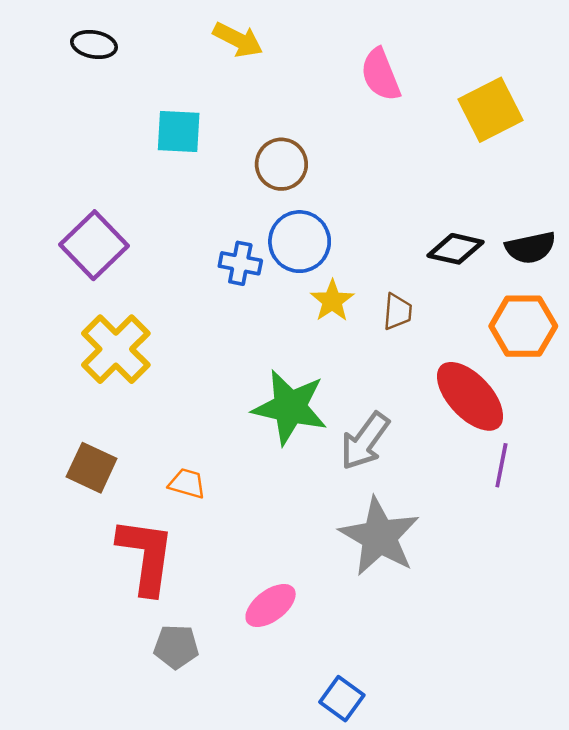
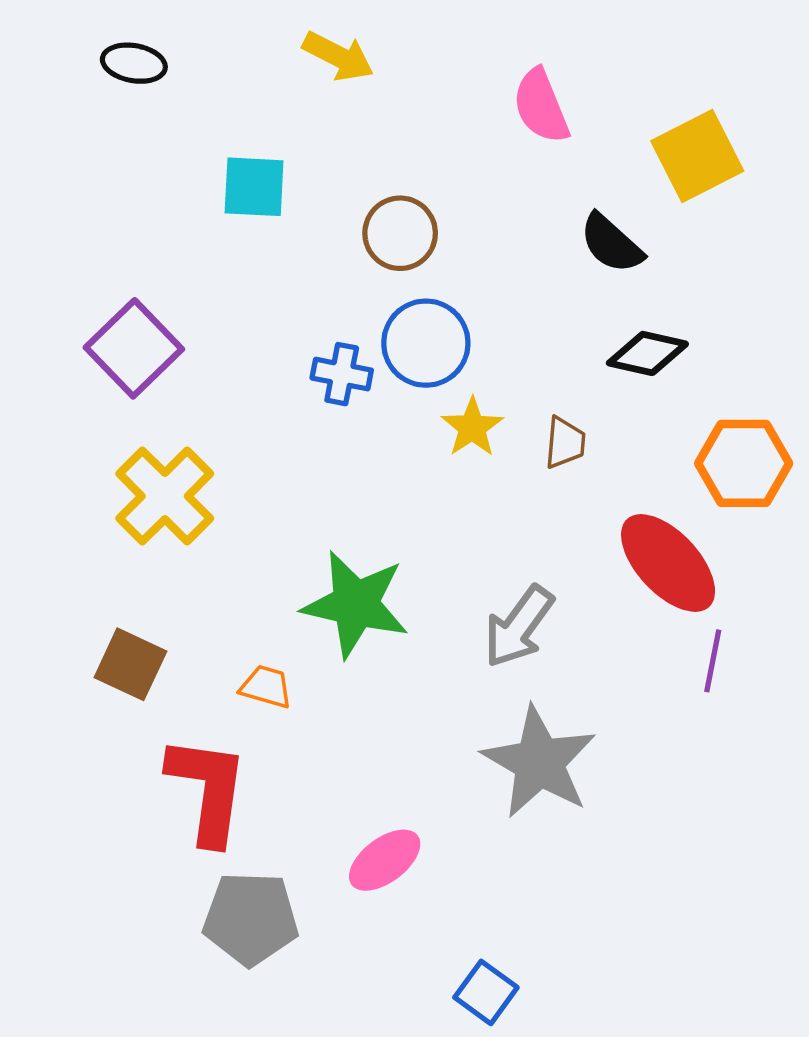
black semicircle: (530, 248) -> (611, 244), moved, turned 54
green star: (290, 407) -> (355, 604), moved
gray pentagon: (176, 647) -> (251, 919), size x1.5

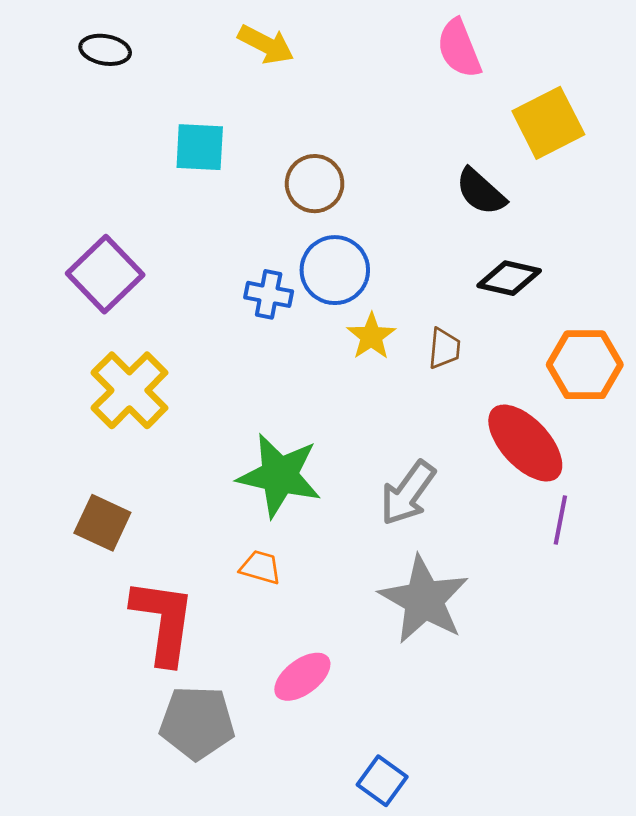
pink semicircle: (541, 106) -> (459, 48), moved
orange trapezoid: (266, 687) -> (260, 567), moved

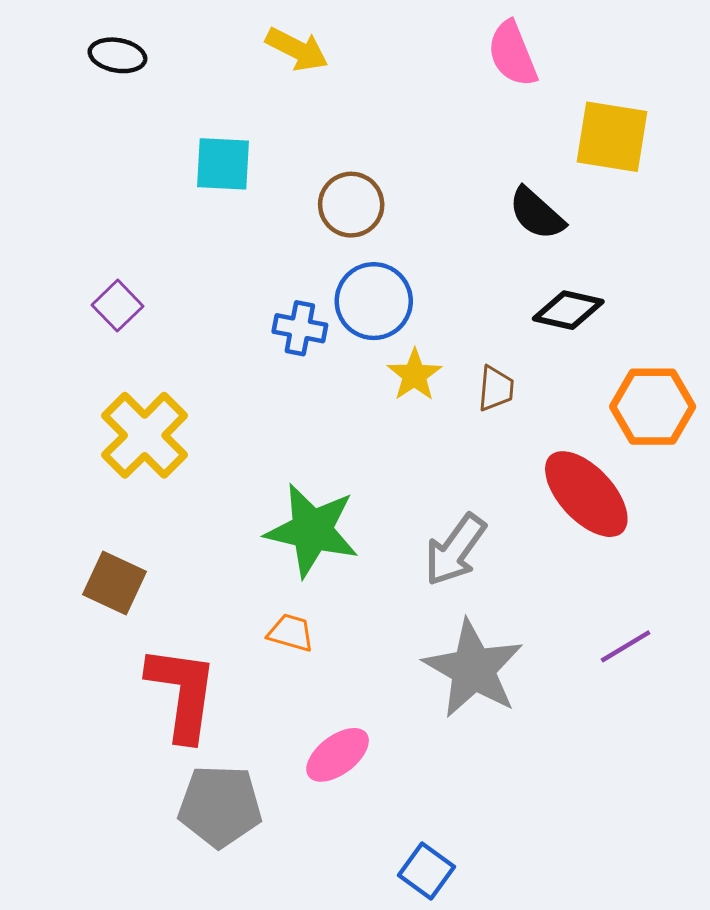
yellow square: (548, 123) -> (612, 137), turned 36
purple square: (105, 274) -> (117, 306), size x0.6
purple line: (560, 520) -> (626, 646), moved, turned 48

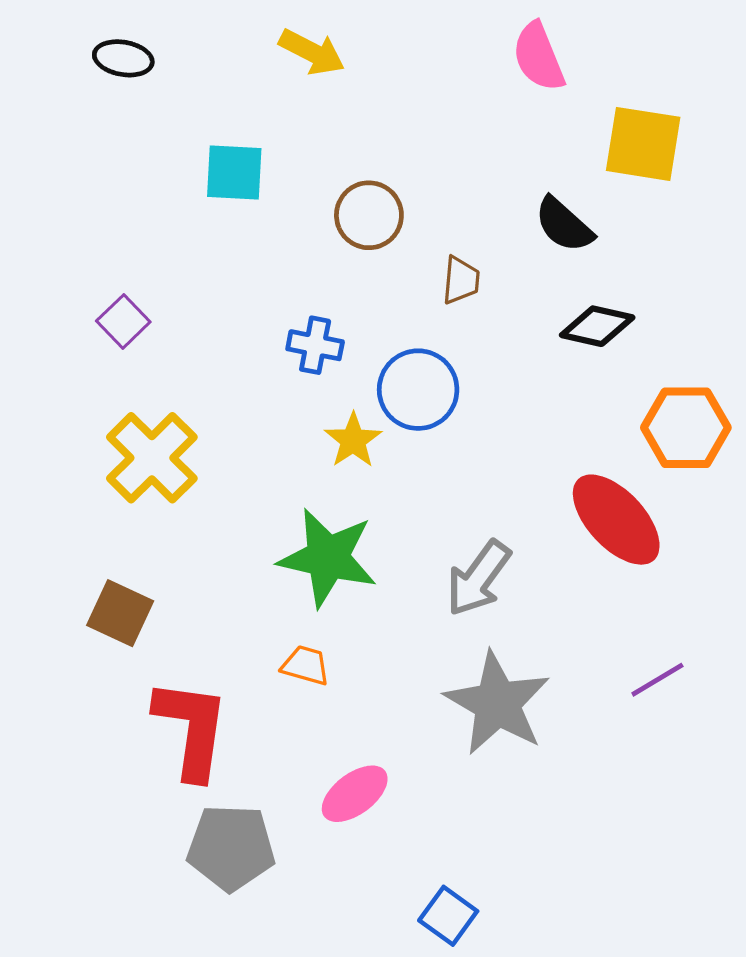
blue circle: (374, 301) -> (418, 390), moved
yellow star: (414, 375) -> (353, 440), moved
brown trapezoid: (496, 389) -> (461, 280), moved

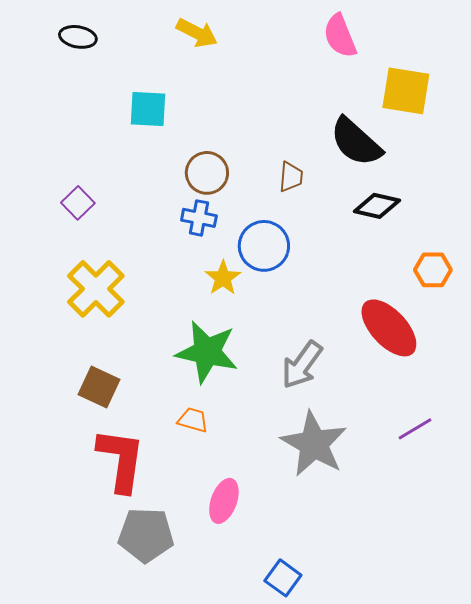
brown circle: (369, 215) -> (207, 173), moved
black semicircle: (564, 225) -> (356, 142), size x1.4
orange hexagon: (686, 428) -> (433, 270), size x0.7
brown square: (120, 613) -> (99, 387), moved
pink ellipse: (355, 794) -> (224, 501), turned -33

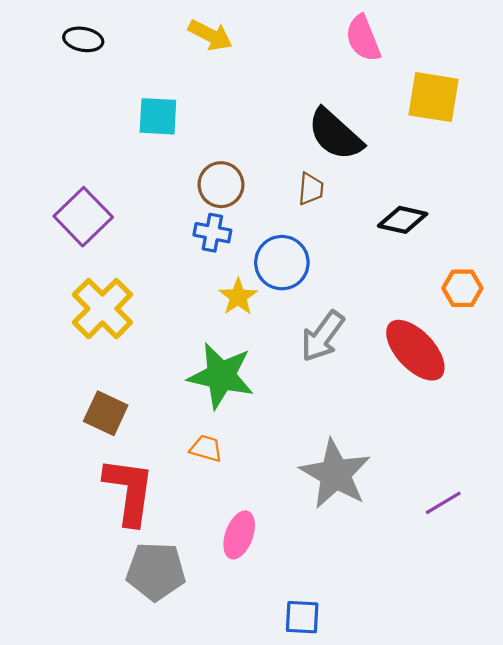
black semicircle: (356, 142) -> (335, 134), moved
purple square: (78, 203) -> (83, 217), size x1.6
gray arrow: (302, 365) -> (322, 336), moved
purple line: (415, 429) -> (443, 503), moved
blue square: (283, 578) -> (302, 617), turned -33

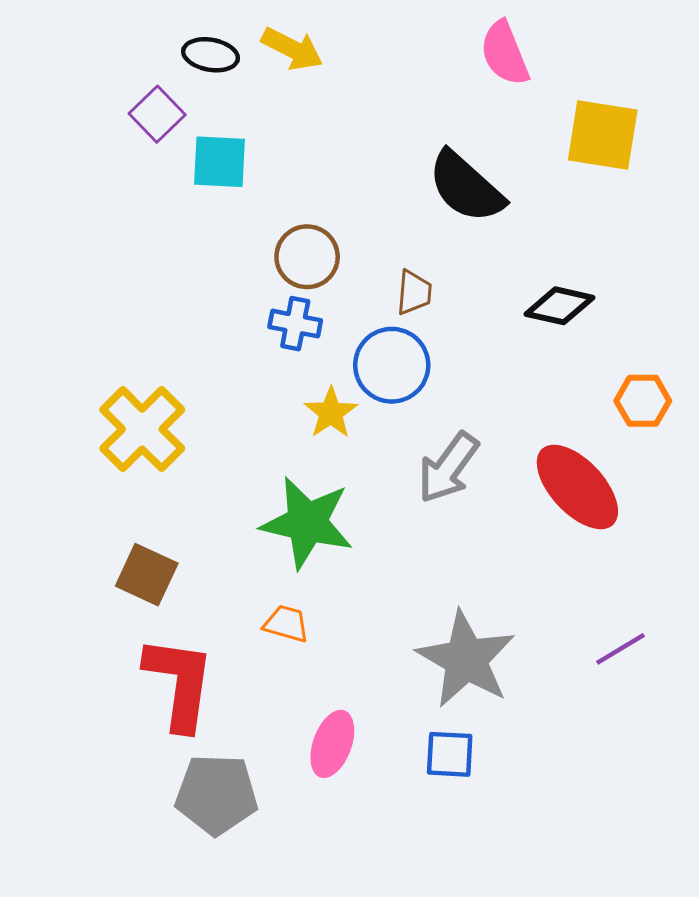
black ellipse: (83, 39) -> (211, 55), moved
brown trapezoid: (311, 189) -> (414, 292), moved
purple square: (83, 217) -> (157, 114), moved, size x0.7
purple line: (443, 503) -> (620, 649), moved
blue square: (302, 617) -> (450, 754), moved

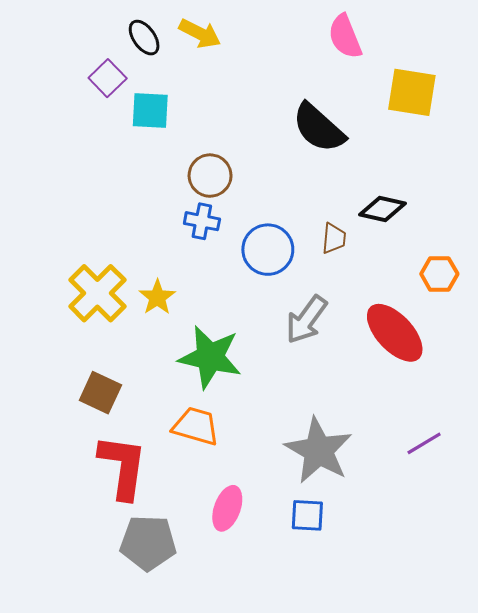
black ellipse: (211, 55) -> (144, 38), turned 45
brown trapezoid: (414, 292) -> (334, 238), moved
yellow star: (331, 413) -> (157, 297), moved
orange trapezoid: (286, 624) -> (196, 426), size x1.5

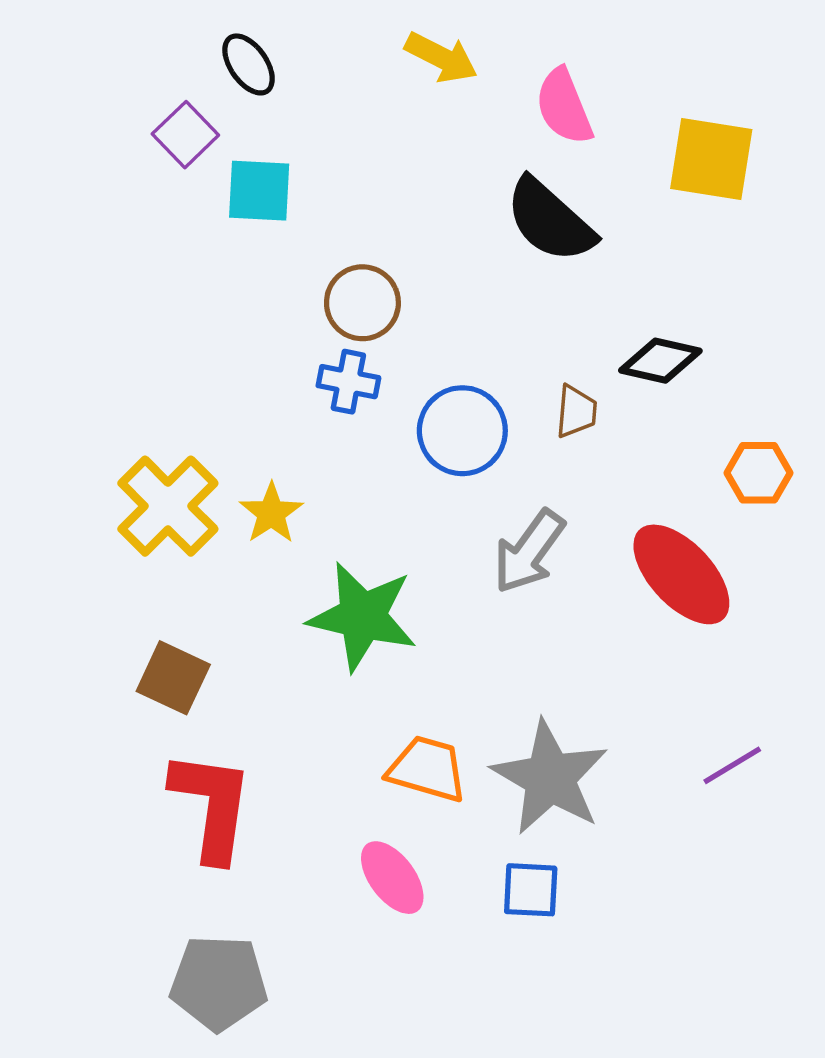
yellow arrow: (200, 33) -> (441, 57), moved
pink semicircle: (345, 37) -> (564, 107), moved
orange trapezoid: (196, 426) -> (427, 769), moved
pink ellipse: (227, 508) -> (392, 878), turned -57
gray pentagon: (148, 543) -> (219, 983), moved

